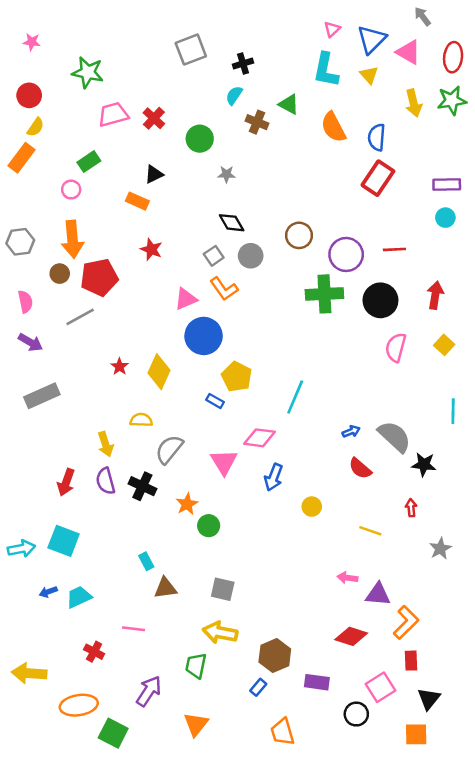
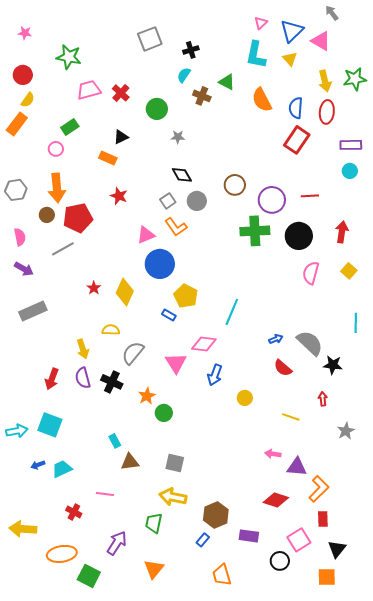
red ellipse: (453, 57) -> (327, 112), moved

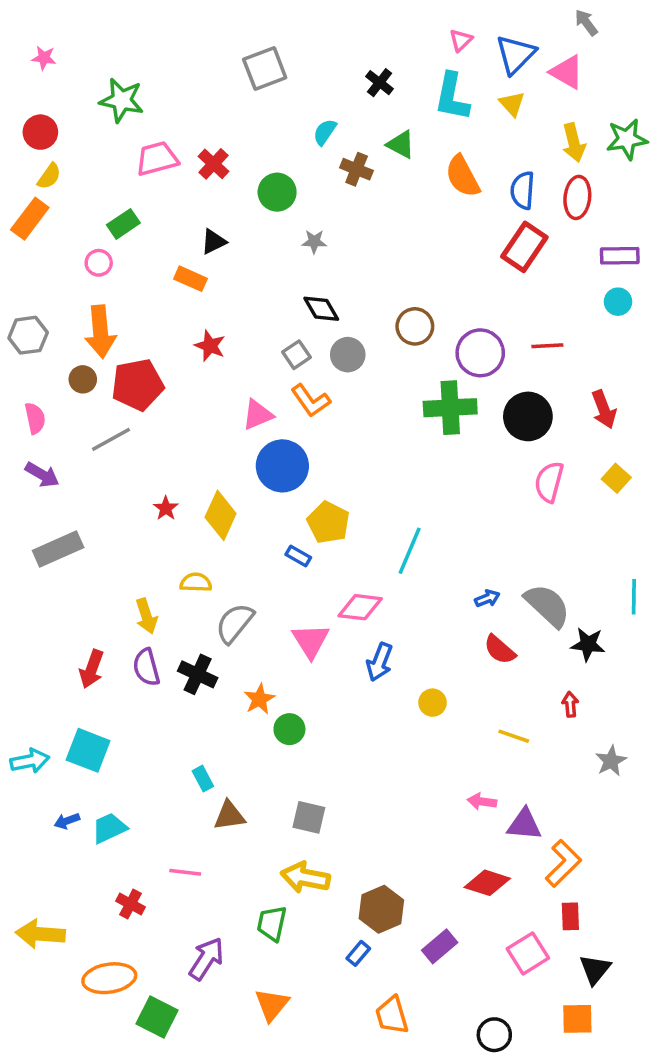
black cross: (191, 50) -> (380, 83), moved, turned -35
red arrow: (342, 232) -> (604, 409), turned 150
cyan line: (356, 323) -> (634, 597), moved
purple rectangle: (249, 536) -> (440, 946), turned -48
black circle: (280, 561) -> (494, 1035), moved

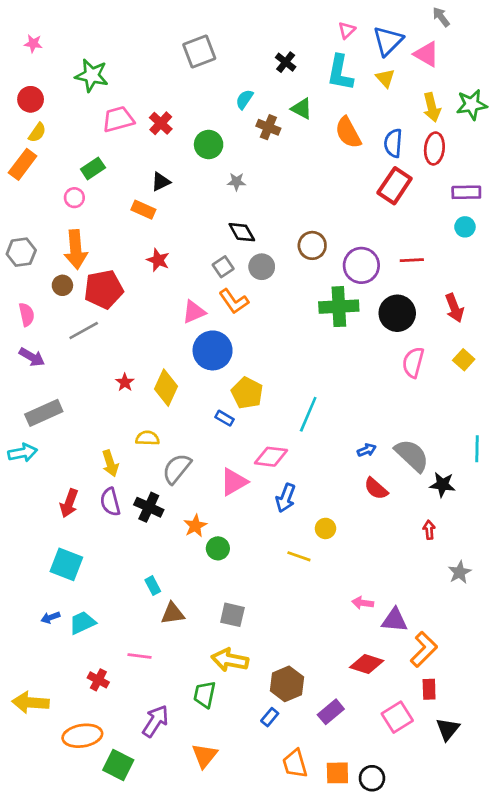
pink triangle: (311, 641) -> (234, 482), turned 32
yellow line: (514, 736) -> (299, 556), moved
cyan arrow: (30, 761) -> (23, 453), moved
orange square: (577, 1019) -> (337, 773), moved

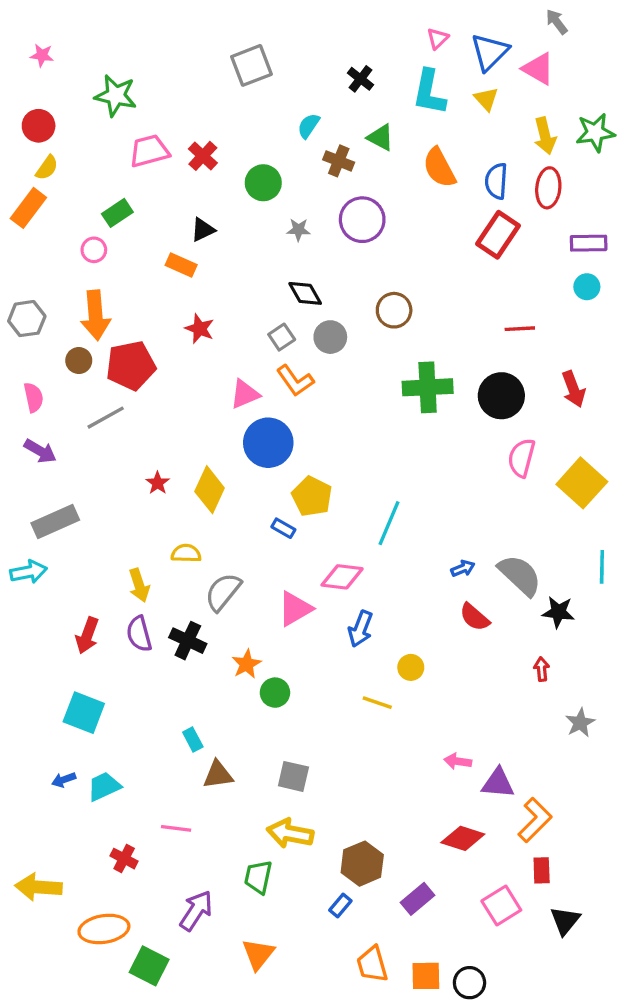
purple circle: (361, 265) -> (362, 220), moved
yellow square: (464, 360) -> (582, 483), moved, size x1.8

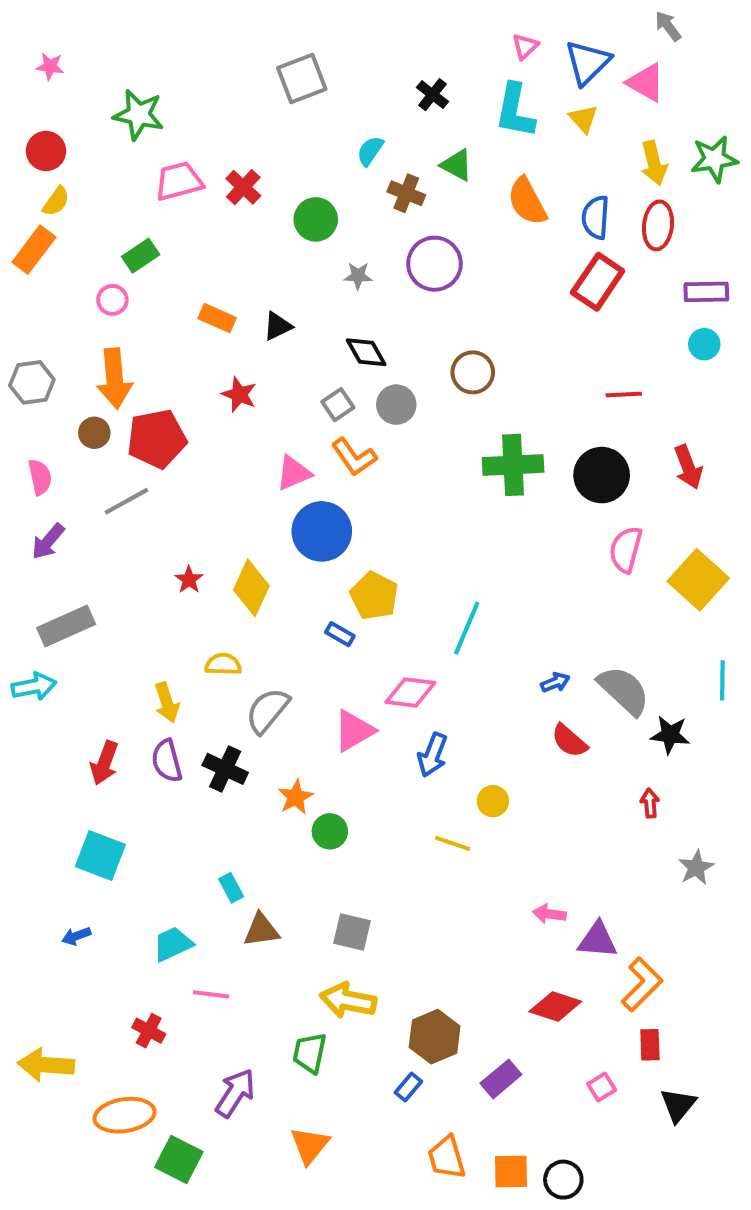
black triangle: (203, 230) -> (278, 326), moved
purple arrow: (40, 451) -> (48, 541), turned 100
cyan trapezoid: (104, 786) -> (173, 944), moved
pink square: (501, 906) -> (602, 1087), size x0.6

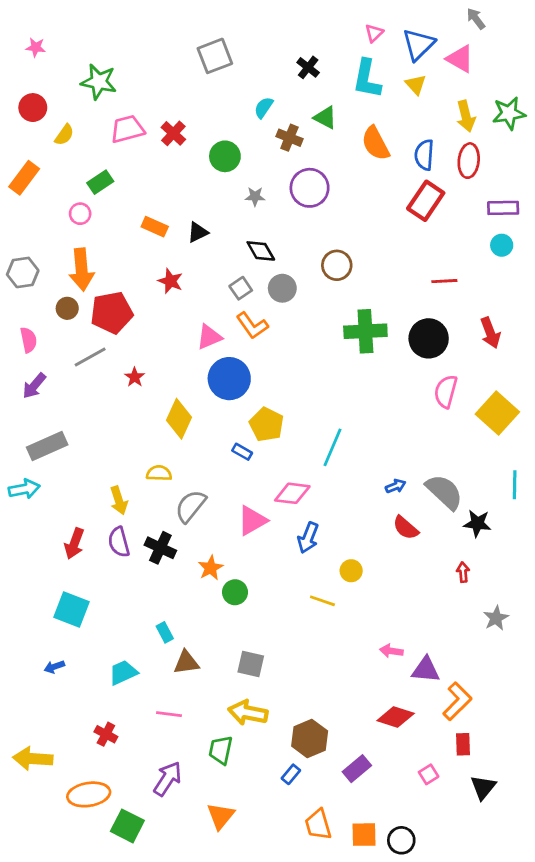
yellow semicircle: (56, 201) -> (64, 135), moved
red star: (189, 580) -> (135, 377), moved
pink line: (211, 994) -> (169, 714), moved

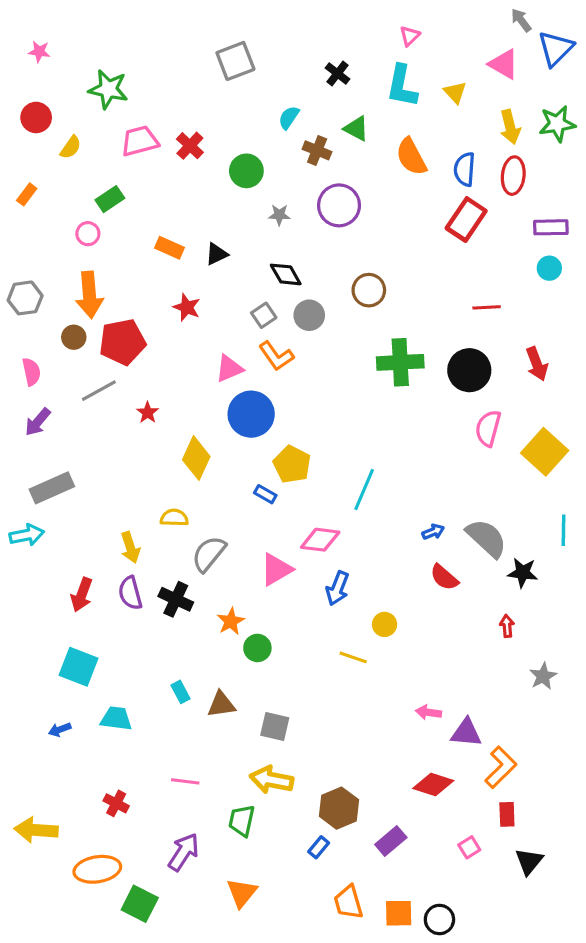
blue triangle: (419, 44) -> (556, 48), moved
orange rectangle: (24, 178) -> (27, 194), size x0.6
brown triangle: (186, 663) -> (221, 704), moved
cyan trapezoid: (123, 673) -> (116, 719), moved, turned 32

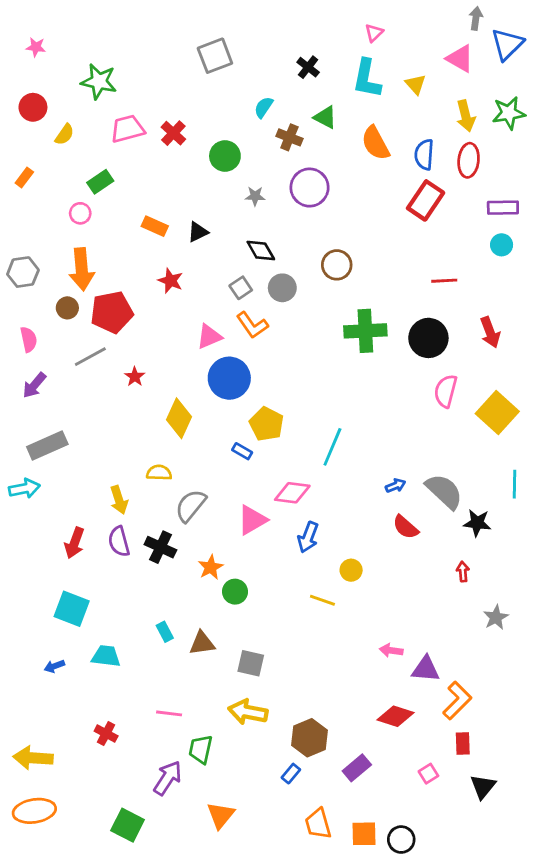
gray arrow: (521, 20) -> (476, 18), turned 45
green trapezoid: (242, 821) -> (201, 749), moved
orange ellipse: (97, 869) -> (34, 811), moved

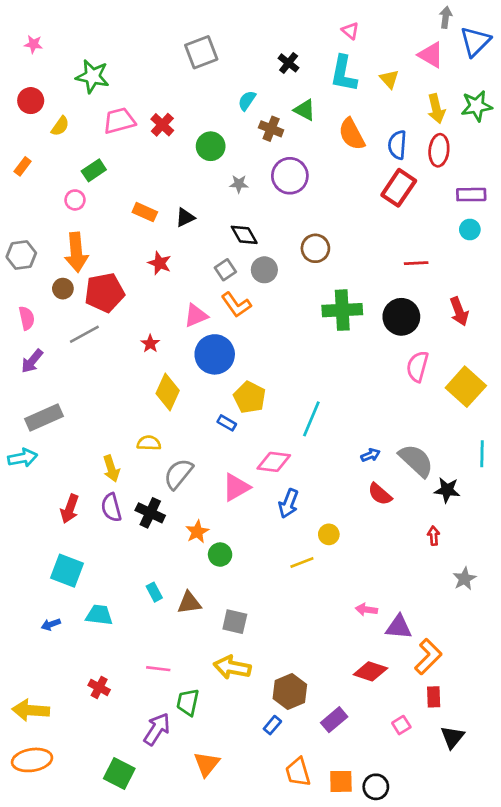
pink triangle: (374, 33) -> (350, 31), turned -36
red star: (135, 377) -> (150, 344), moved
yellow line: (322, 600) -> (302, 563), turned -40

